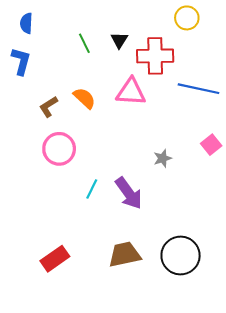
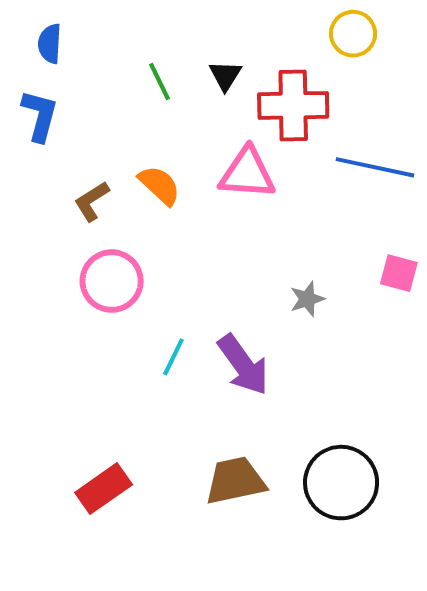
pink square: (211, 145) -> (399, 273), turned -36

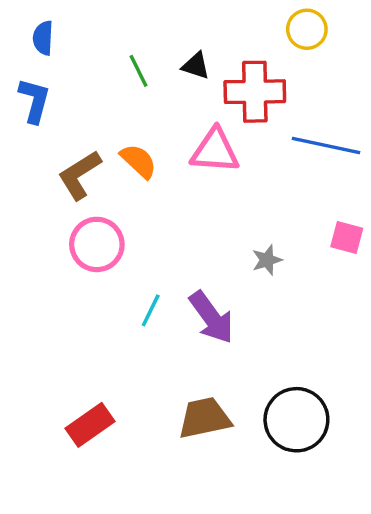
black triangle: (225, 76) -> (196, 66), turned -44
brown L-shape: (92, 201) -> (80, 175), size x1.4

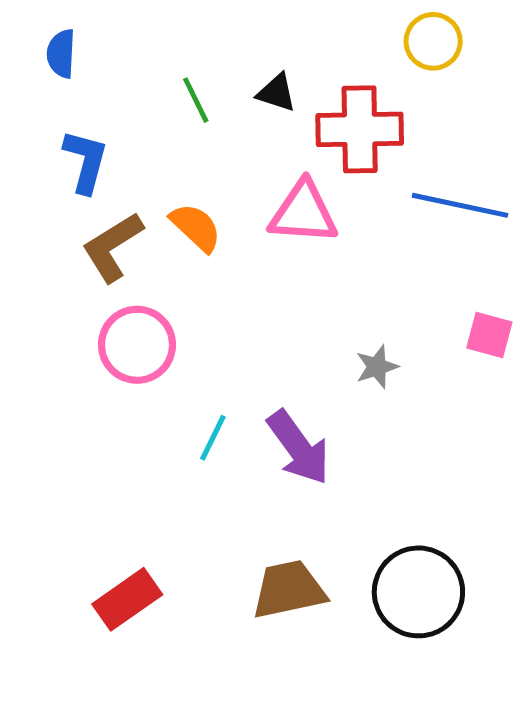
blue L-shape: (34, 100) -> (86, 161), moved

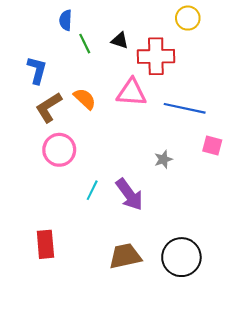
blue semicircle: (61, 54) -> (66, 20), moved
blue line: (460, 205) -> (185, 108), moved
red rectangle: (127, 599) -> (45, 244), moved, turned -60

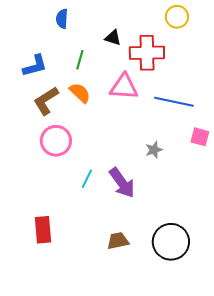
green line: (85, 44) -> (80, 60), moved, turned 42
blue L-shape: (37, 70) -> (35, 66), turned 60
brown trapezoid: (125, 256) -> (118, 241), size x0.7

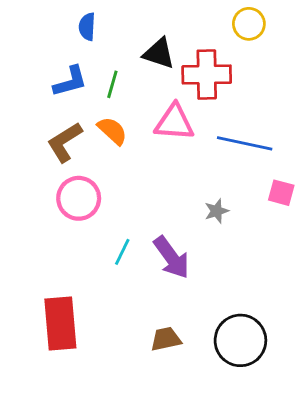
black triangle: (113, 38) -> (159, 53), size x1.4
blue L-shape: (35, 66) -> (70, 82), moved
red rectangle: (43, 230) -> (60, 324), size x1.4

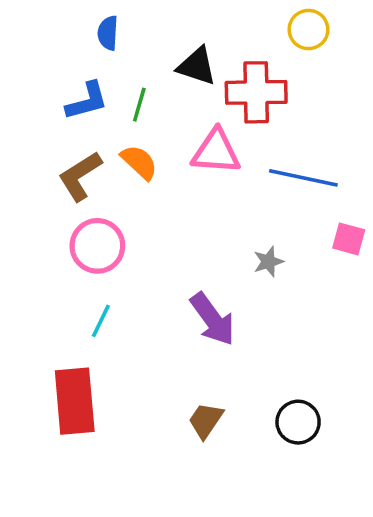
cyan line: (122, 252) -> (101, 321), moved
brown trapezoid: (166, 339) -> (206, 420), turned -44
black circle: (240, 340) -> (298, 422), size x0.7

